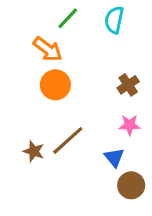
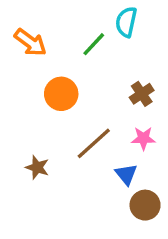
green line: (68, 18) -> (94, 44), moved
orange arrow: (48, 49) -> (30, 42), moved
brown line: (68, 140) -> (94, 143), moved

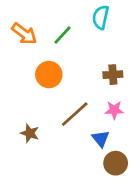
green line: (94, 44) -> (62, 35), moved
brown cross: (142, 94) -> (113, 75), turned 30

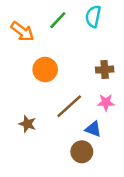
green line: (62, 35) -> (58, 20), moved
blue triangle: (101, 139) -> (93, 129), turned -30
brown circle: (116, 163) -> (82, 152), moved

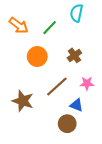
green line: (58, 20) -> (50, 28), moved
brown cross: (105, 70) -> (74, 55), moved, turned -32
brown star: (27, 124) -> (23, 101), size x1.5

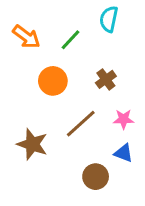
blue triangle: (77, 105) -> (124, 153), moved

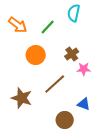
pink star: (124, 119) -> (84, 69), moved

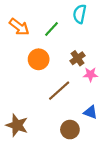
brown star: (22, 98) -> (17, 125), moved

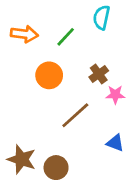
orange arrow: (19, 27) -> (24, 34), turned -30
brown circle: (70, 130) -> (56, 168), moved

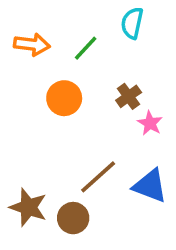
pink star: (115, 95) -> (150, 123), turned 30
brown line: (75, 115) -> (98, 177), moved
blue triangle: (115, 143) -> (150, 186), size x1.5

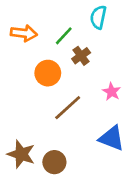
brown cross: (129, 96) -> (81, 56), moved
brown line: (98, 177) -> (68, 108), moved

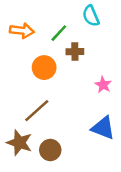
cyan semicircle: (98, 17) -> (91, 16), turned -35
brown cross: (81, 56) -> (75, 52), turned 35
brown line: (68, 108) -> (37, 111), moved

